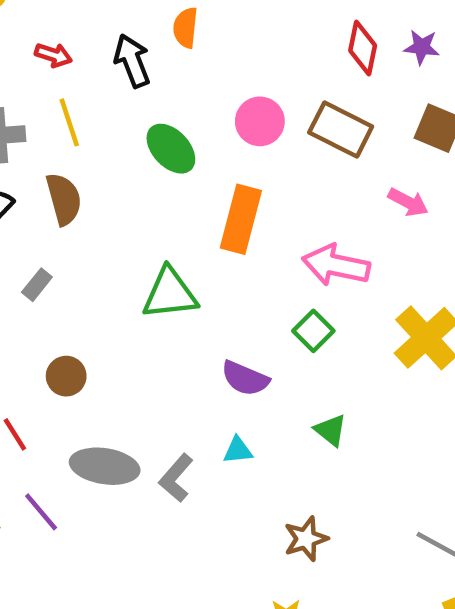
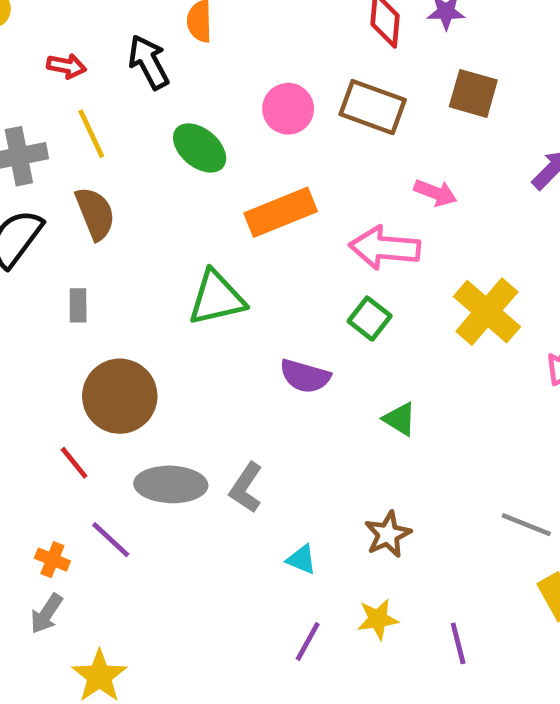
pink arrow: (408, 202) -> (435, 193), moved
orange rectangle: (241, 219) -> (281, 212), turned 60
gray rectangle: (37, 285) -> (78, 305), turned -32
brown circle: (66, 376) -> (120, 396), size x1.8
cyan triangle: (238, 450) -> (301, 559), moved, turned 36

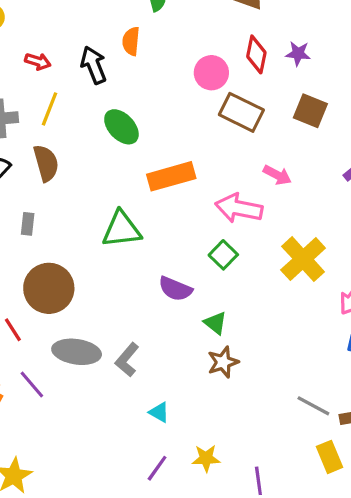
pink circle: (288, 109) -> (211, 73), moved
yellow line: (91, 134) -> (49, 109), turned 40
green triangle: (400, 419) -> (215, 323), moved
brown star: (388, 534) -> (223, 362), moved

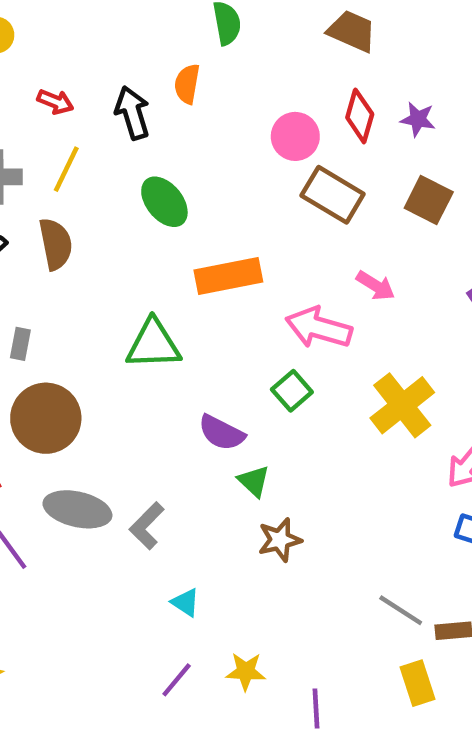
gray rectangle: (28, 224) -> (20, 344), moved
green triangle: (215, 323) -> (254, 481), moved

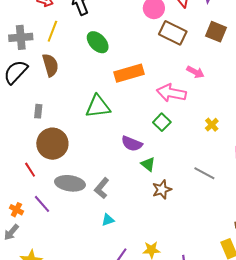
yellow cross: (402, 405) -> (212, 125), size x0.5
cyan triangle: (185, 602) -> (108, 220), moved, turned -48
gray line: (401, 610) -> (204, 173), moved

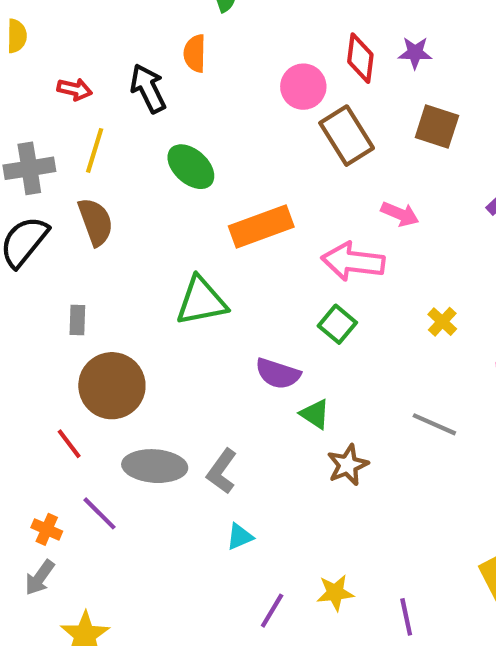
brown rectangle: (173, 33) -> (347, 136), turned 36

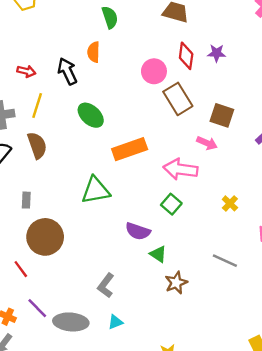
brown square: (437, 126) -> (222, 115), moved
gray ellipse: (155, 466) -> (71, 322), moved

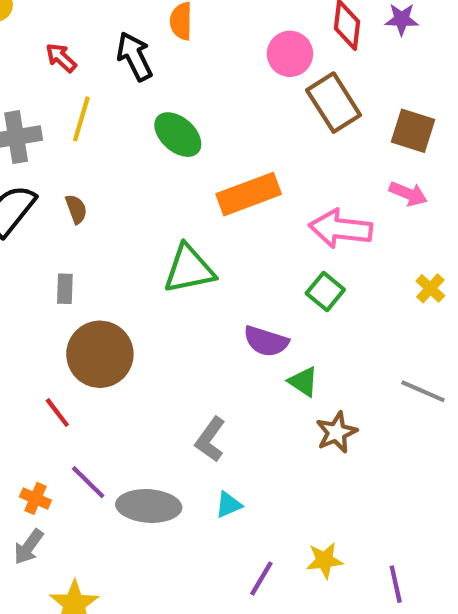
red arrow: (26, 71) -> (61, 58), turned -150
pink arrow: (207, 143) -> (408, 194), moved
brown semicircle: (37, 145) -> (76, 209), moved, size x0.6

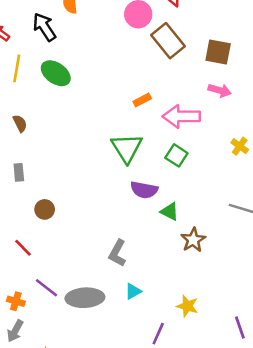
green ellipse: (178, 135) -> (56, 73), moved
orange rectangle: (249, 194) -> (142, 100), moved, size x0.5
green triangle: (189, 269) -> (127, 148), moved, turned -44
brown circle: (100, 354) -> (45, 209), size x0.5
yellow star: (325, 560) -> (187, 306), moved, turned 30

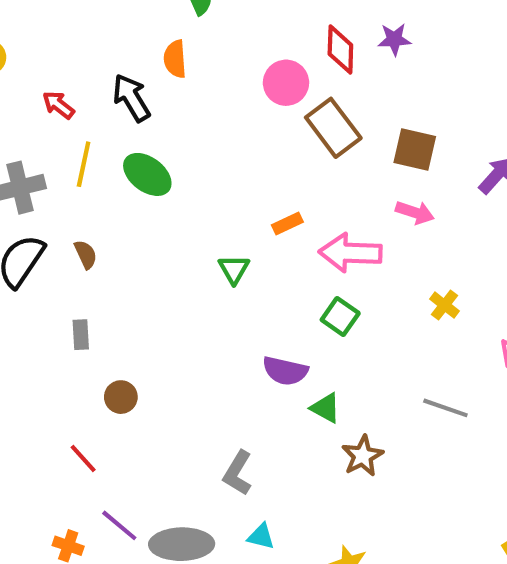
green triangle: (127, 148) -> (234, 269), moved, size x0.6
cyan triangle: (133, 291) -> (261, 537), turned 42

